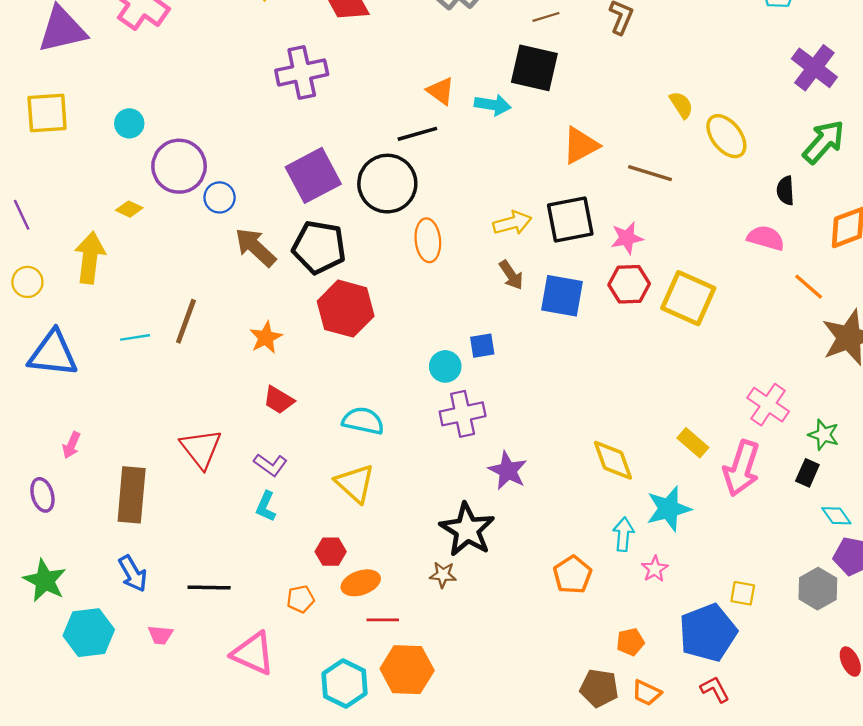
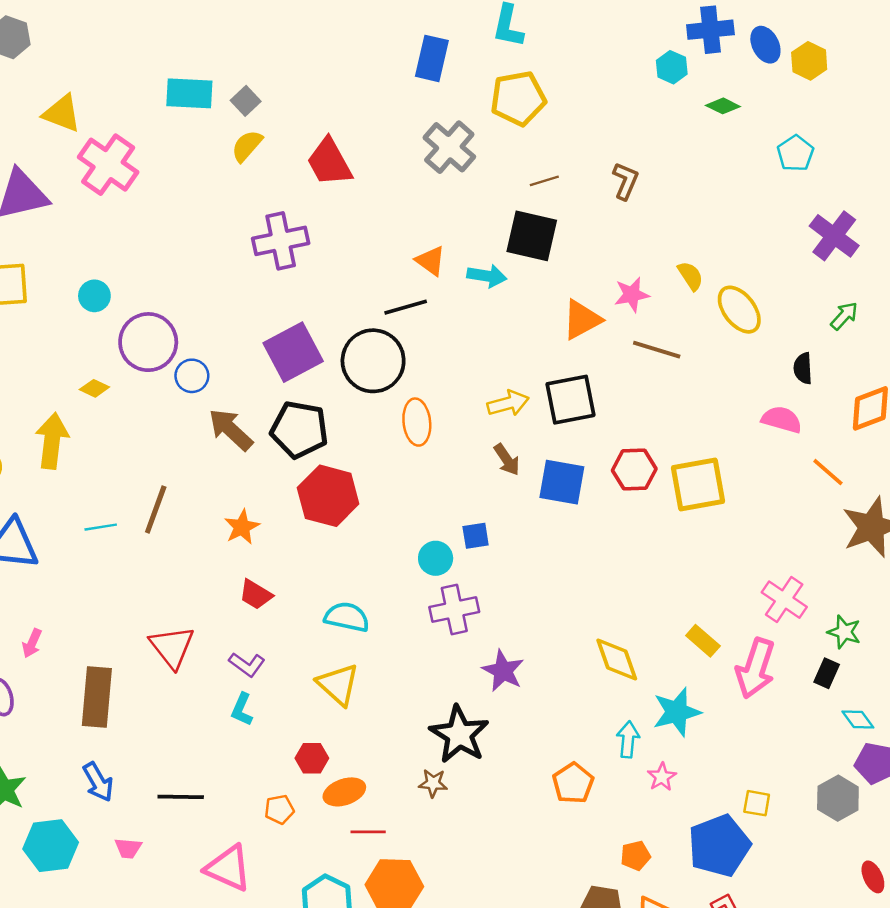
green arrow: (824, 142) -> (844, 316), size x0.6
pink star: (627, 238) -> (632, 295), moved
yellow square: (688, 298) -> (698, 485), turned -34

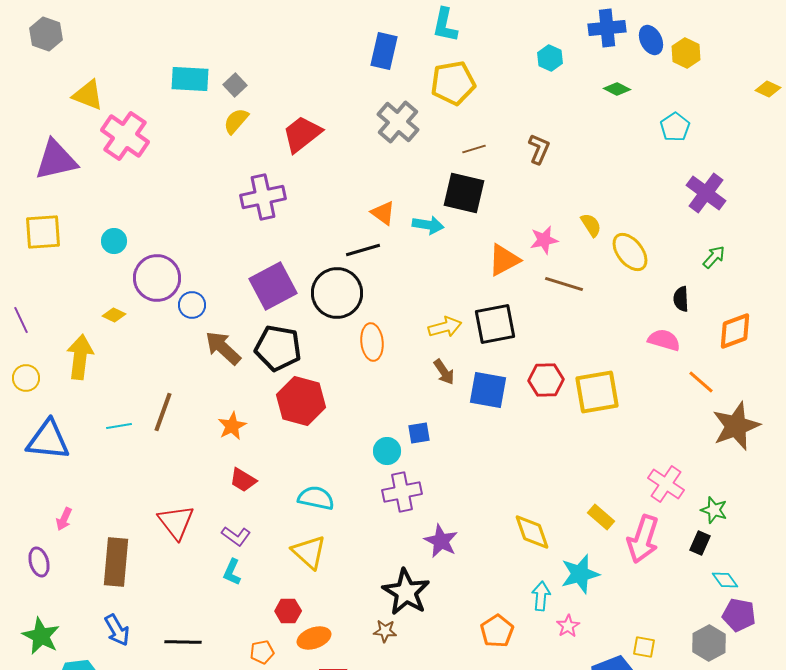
cyan hexagon: (672, 67) -> (550, 58), moved
red trapezoid: (329, 162) -> (302, 134), turned 81

